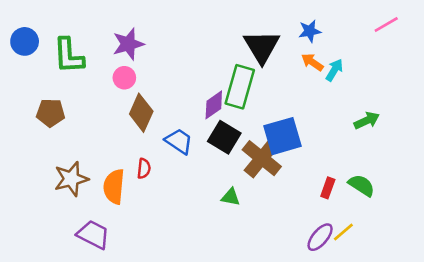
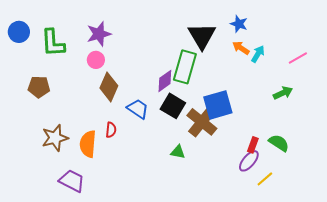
pink line: (386, 25) -> (298, 58), moved
blue star: (310, 31) -> (239, 24), turned 30
purple ellipse: (320, 237) -> (249, 161), moved

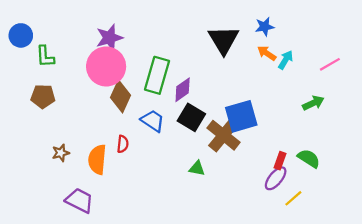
blue star: (239, 24) -> (265, 27), turned -30
green L-shape: (53, 43) -> (45, 56), moved, size x0.7
pink circle: (96, 60) -> (106, 66), size x2.0
green rectangle: (185, 67) -> (157, 75), moved
brown star: (55, 138) -> (61, 153), size x0.6

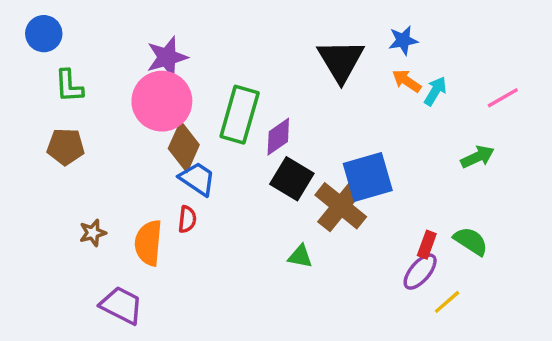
blue circle: (21, 35) -> (44, 34), moved
blue trapezoid: (153, 121) -> (197, 179), moved

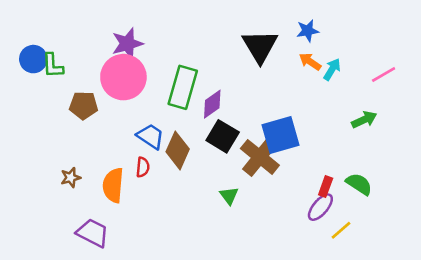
blue circle: (44, 34) -> (33, 59), moved
brown pentagon: (66, 147) -> (84, 105), moved
brown diamond: (184, 147) -> (178, 150), moved
green triangle: (300, 256) -> (229, 196), turned 42

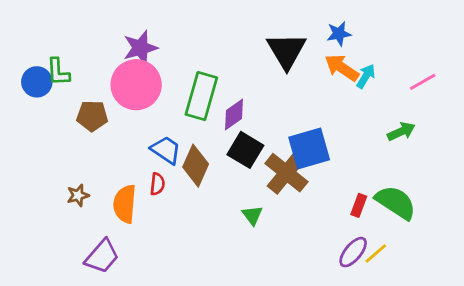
blue circle: (33, 59) -> (37, 82), moved
orange arrow: (310, 62) -> (342, 68), size x1.4
green semicircle: (359, 184) -> (396, 202), size x1.4
purple ellipse: (320, 207) -> (353, 252), moved
purple trapezoid: (93, 233) -> (102, 256), turned 104

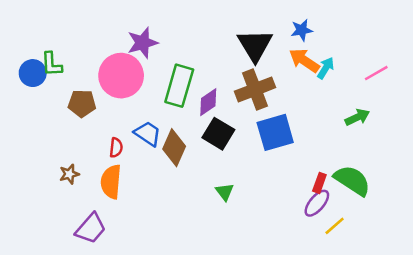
purple star: (140, 48) -> (143, 43), moved
brown cross: (286, 173) -> (255, 89), moved, turned 30
red semicircle: (157, 184) -> (116, 148), moved
purple ellipse: (353, 252) -> (317, 203), moved

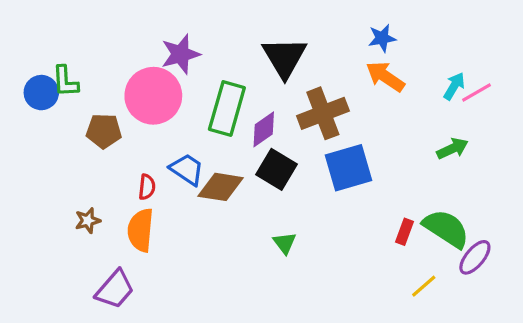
black triangle: (255, 45) -> (285, 57), moved
cyan arrow: (326, 68) -> (454, 86), moved
brown diamond: (174, 148) -> (221, 187), turned 75
purple ellipse: (317, 203) -> (475, 257), moved

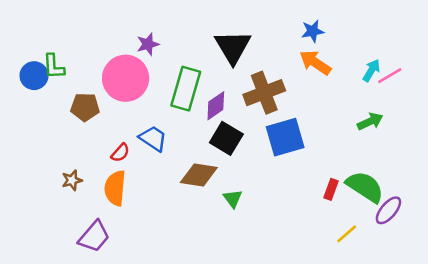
purple star: (181, 54) -> (148, 44), size x0.7
red semicircle: (147, 187) -> (120, 153), turned 36
brown diamond: (221, 187) -> (199, 175), moved

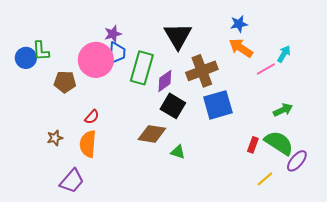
pink line: (390, 76) -> (266, 69), moved
green arrow: (370, 121) -> (283, 110), moved
blue trapezoid: (153, 138) -> (117, 53), moved, turned 60
green triangle: (233, 199) -> (178, 152), turned -35

